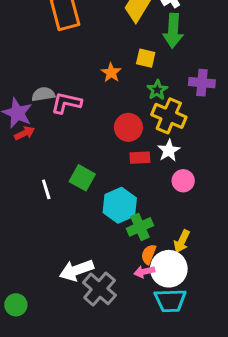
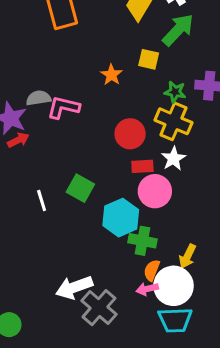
green arrow: (173, 31) -> (178, 30), turned -140
green star: (157, 90) -> (175, 92), moved, turned -30
pink circle: (183, 181) -> (155, 191), moved, size x1.4
green cross: (140, 227) -> (142, 241), turned 35

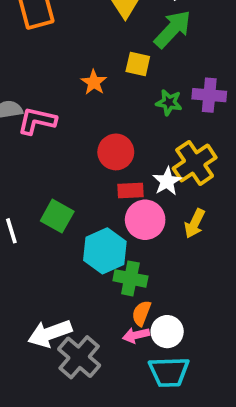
yellow cross: (173, 121) -> (195, 163), moved, turned 33
yellow arrow: (187, 256) -> (195, 223), moved
white circle: (173, 286) -> (167, 332), size x0.7

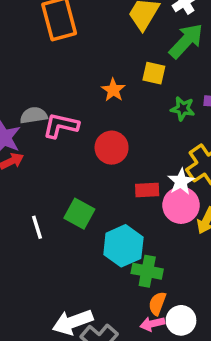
red circle: (116, 152) -> (112, 148), moved
pink circle: (145, 220) -> (181, 205), moved

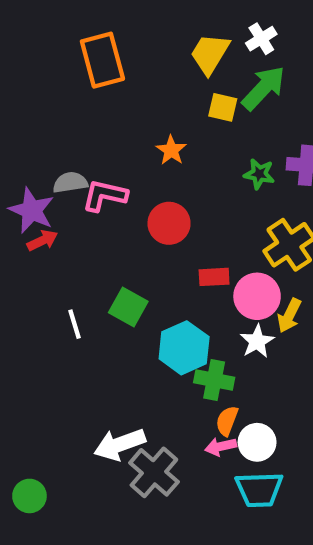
yellow square: (154, 73) -> (223, 107), moved
white star: (181, 181) -> (257, 341), moved

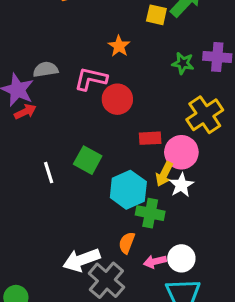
pink L-shape: (105, 195) -> (91, 79), moved
yellow arrow: (289, 316) -> (164, 174), moved
orange semicircle: (227, 421) -> (127, 243), moved

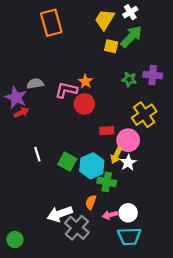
orange star: (119, 46) -> (85, 81), moved
green square: (88, 160) -> (67, 162), moved

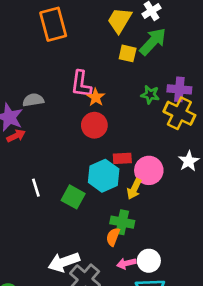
pink L-shape: (66, 90) -> (81, 84), moved, turned -95
yellow cross: (144, 115) -> (179, 113), moved, turned -30
white star: (128, 163) -> (189, 161), moved
cyan hexagon: (92, 166) -> (104, 176), moved
orange semicircle: (91, 202) -> (113, 237), moved

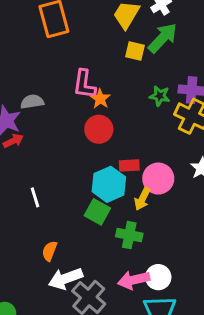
green square: (73, 197) -> (97, 212), moved
orange semicircle: (113, 237) -> (50, 251), moved
pink arrow: (126, 263) -> (134, 280), size x1.5

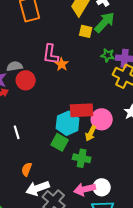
green star: (160, 96) -> (108, 55), moved
red circle: (99, 129) -> (26, 80), moved
red rectangle: (129, 165) -> (82, 110), size x1.6

